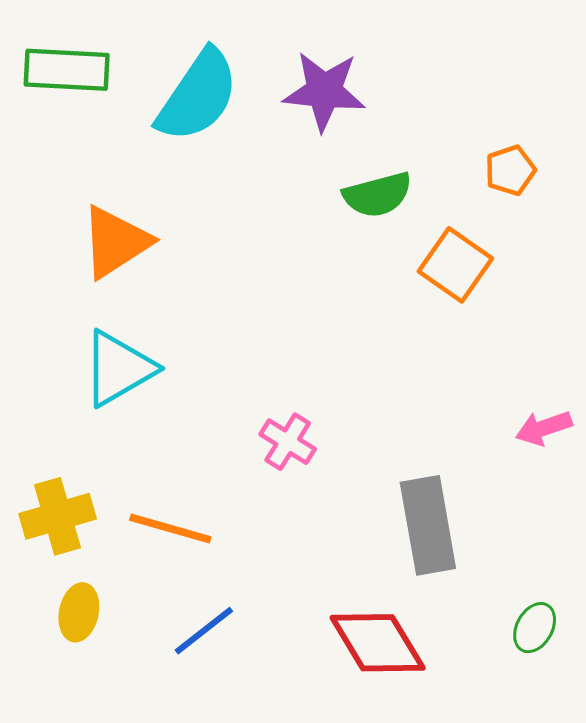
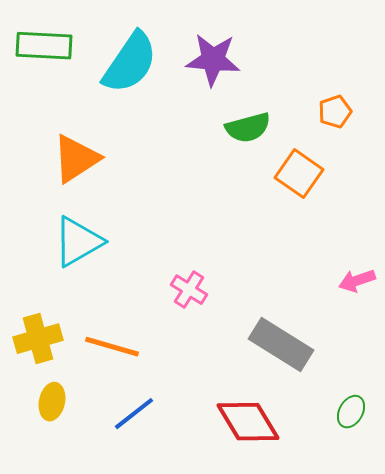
gray rectangle: (428, 525) -> (281, 345), turned -48

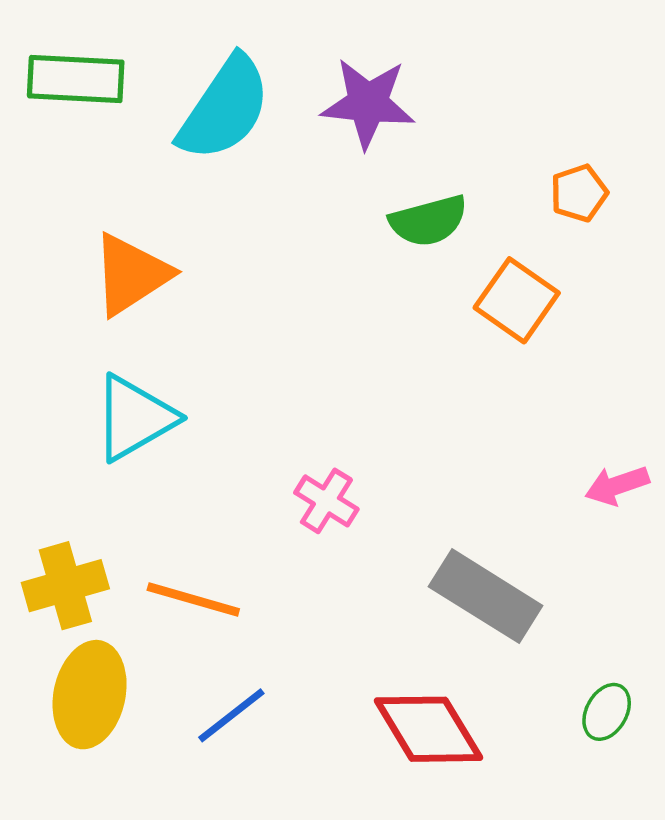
yellow ellipse: (52, 402) -> (90, 695), size x1.6

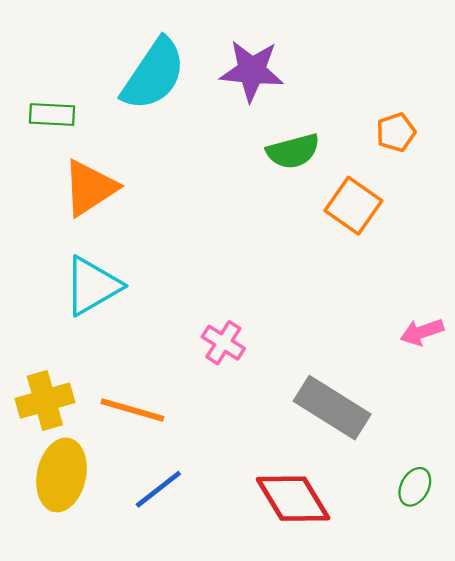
green rectangle: (76, 79) -> (52, 115), moved, size x0.7

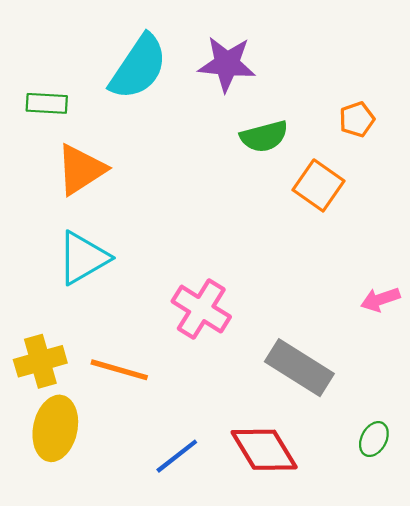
pink cross: (223, 343) -> (201, 309), size x1.5
blue line: (158, 489) -> (177, 456), moved

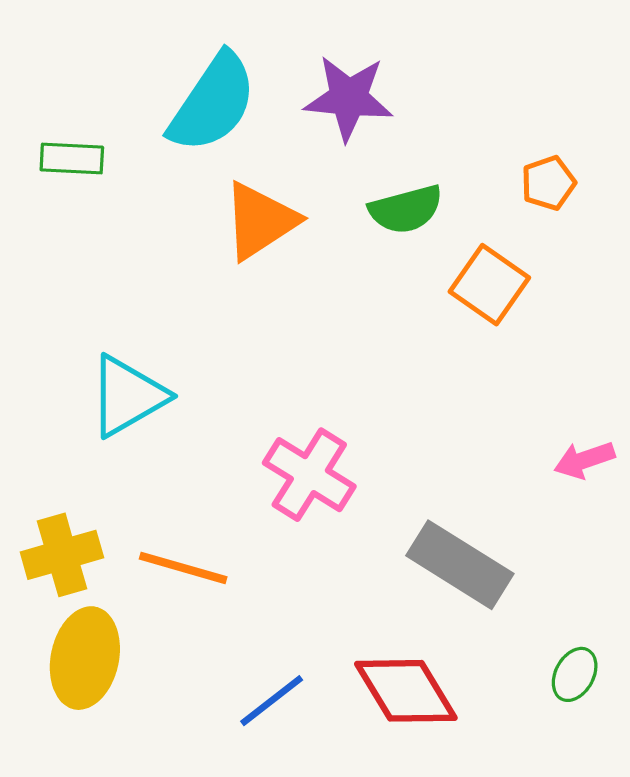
orange triangle: (81, 169) -> (260, 221), moved

